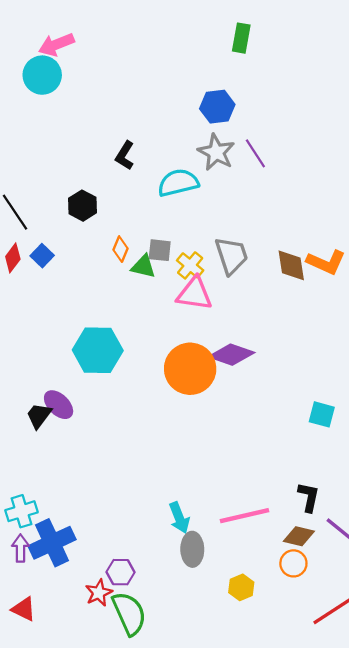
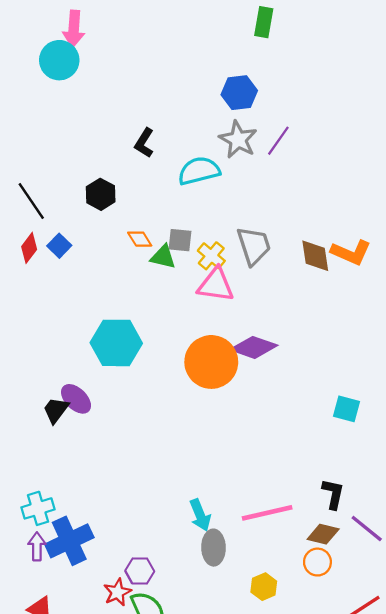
pink arrow: (56, 45) -> (74, 29), turned -64
purple line: (255, 153) -> (278, 141), turned 68
orange diamond: (121, 249) -> (140, 239), turned -55

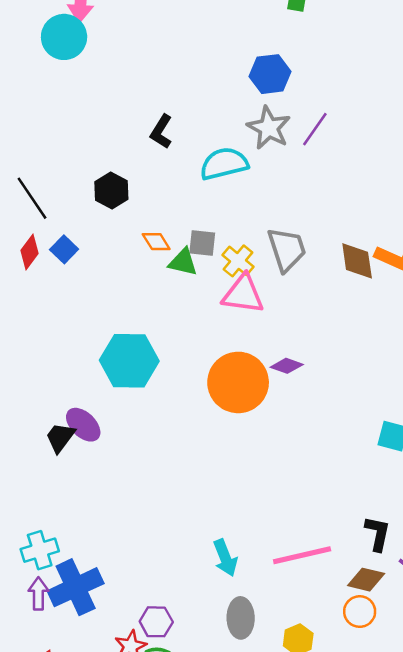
purple diamond: (254, 347) -> (287, 366), size x0.6
gray ellipse: (214, 548) -> (241, 618), moved

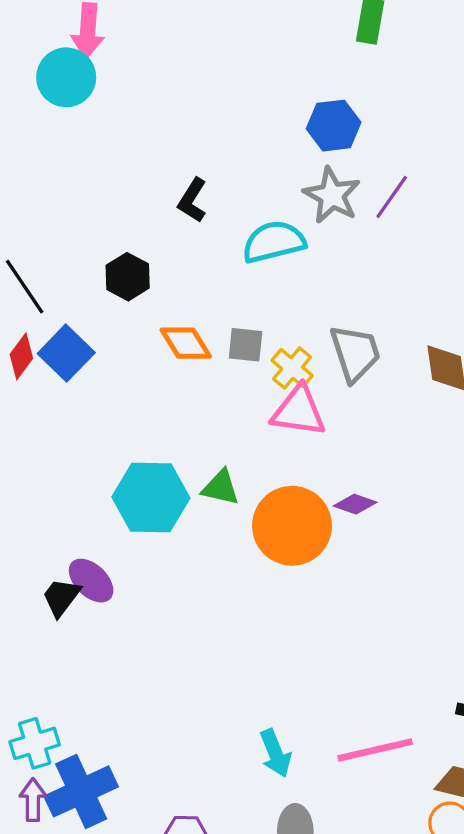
orange diamond: (156, 242) -> (186, 343), size x1.4
blue square: (64, 249) -> (66, 353), size x1.5
green triangle: (183, 262) -> (221, 488), moved

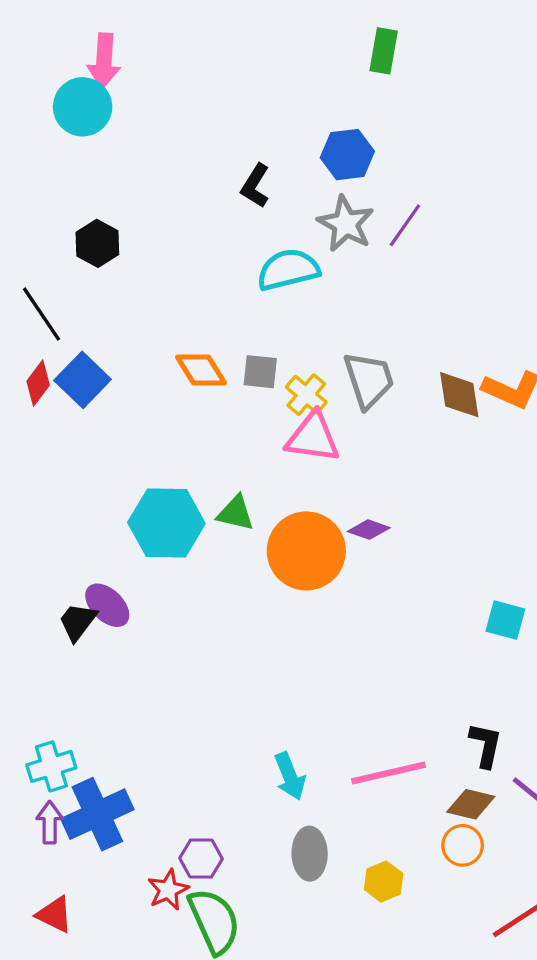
black L-shape: (192, 200) -> (255, 186), moved
black hexagon: (128, 277) -> (97, 243), moved

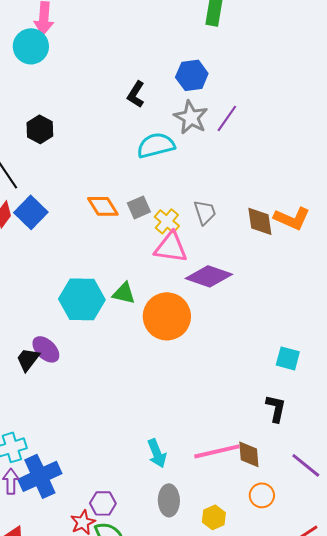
gray square: (260, 372) -> (139, 207), turned -30
gray trapezoid: (369, 380) -> (205, 212), size x0.7
purple diamond: (369, 530) -> (209, 276), moved, size x1.8
black L-shape: (486, 745) -> (276, 408), moved
brown diamond: (471, 804) -> (249, 454), moved, turned 72

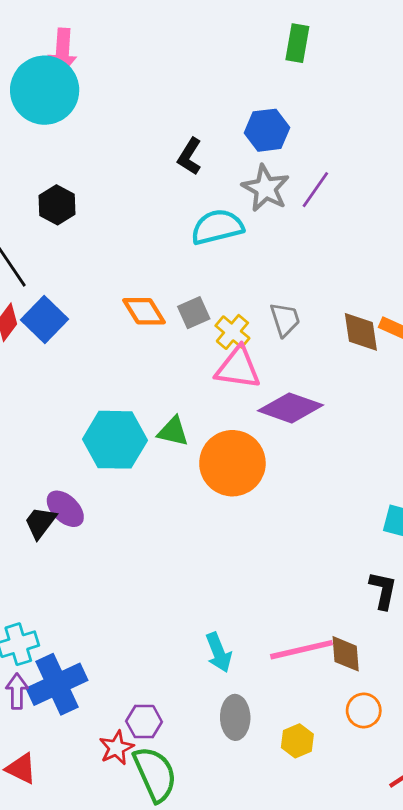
cyan circle: (31, 46) -> (45, 90), size x1.4

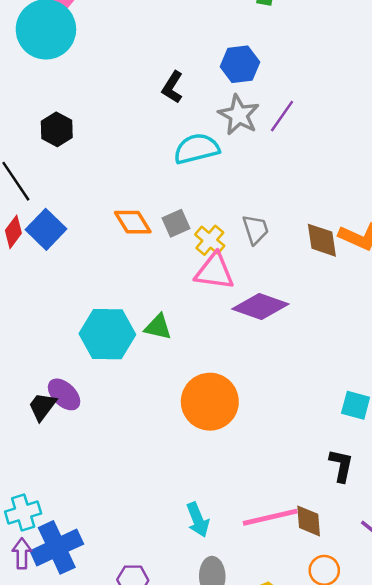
orange circle: (232, 463) -> (210, 402), moved

